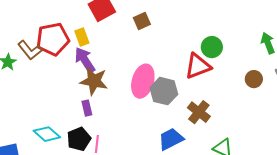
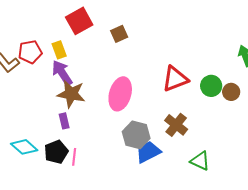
red pentagon: (53, 39) -> (30, 52), size x0.7
green circle: (212, 47) -> (211, 86), moved
gray hexagon: (164, 91) -> (136, 135), moved

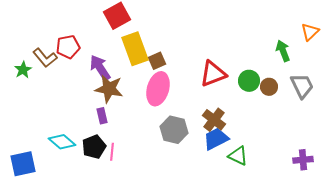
brown square: (119, 34) -> (157, 61), moved
yellow rectangle: (59, 50) -> (135, 49), moved, size x1.8
blue trapezoid: (148, 152) -> (216, 139), moved

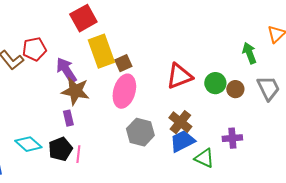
purple cross: (303, 160) -> (232, 138), moved

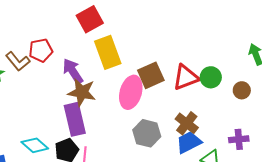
brown square: (123, 63) -> (151, 75), moved, size x1.5
green circle: (215, 83) -> (211, 77), moved
purple rectangle: (68, 118) -> (75, 119), size x2.0

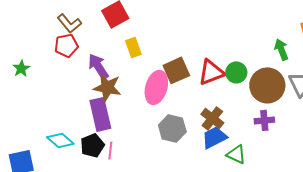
yellow rectangle: (108, 52) -> (133, 47), size x0.6
brown L-shape: (18, 61) -> (69, 23), moved
brown circle: (242, 90) -> (267, 85), size x2.0
purple cross: (239, 139) -> (264, 120), moved

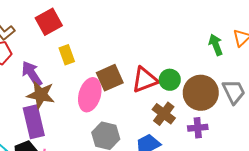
green arrow: (281, 49) -> (216, 45), moved
brown cross: (212, 118) -> (164, 114), moved

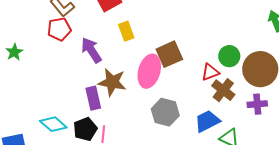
red triangle: (145, 80) -> (210, 72), moved, size x0.7
brown star: (41, 95) -> (112, 82), moved
purple rectangle: (34, 122) -> (93, 98), size x0.7

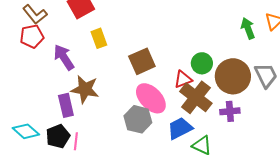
pink ellipse: (149, 71) -> (151, 98), moved, turned -60
brown cross: (223, 90) -> (196, 97), size x1.4

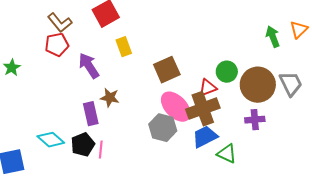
brown star: (85, 89) -> (110, 98), size x0.7
brown cross: (196, 97) -> (203, 109), moved, turned 32

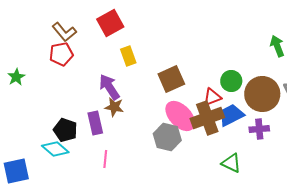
purple arrow: (89, 66) -> (109, 87), moved
blue trapezoid: (205, 137) -> (231, 115), moved
black pentagon: (83, 145) -> (65, 130), moved, turned -30

